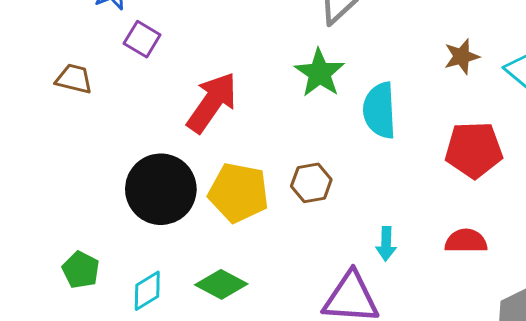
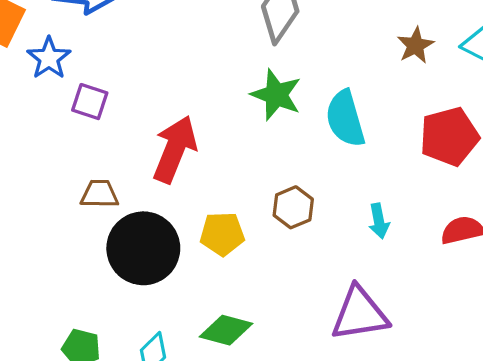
brown trapezoid: (74, 79) -> (99, 194), moved
yellow pentagon: (239, 193) -> (222, 234), size x0.7
cyan arrow: (386, 244) -> (379, 221), moved

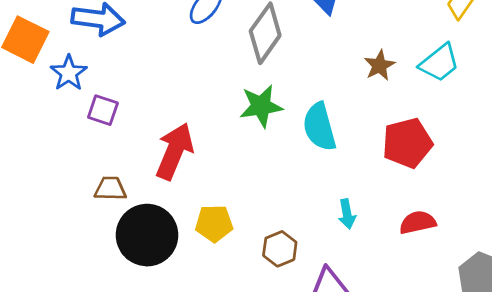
green star: (276, 95) -> (261, 106), turned -30
brown hexagon: (293, 207) -> (280, 249), moved

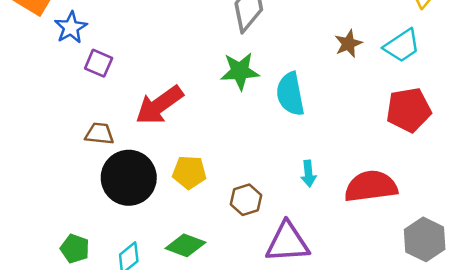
red pentagon: (407, 143) -> (409, 110), moved
red arrow: (175, 151) -> (159, 105), turned -153
red semicircle: (418, 222) -> (371, 186), size x1.6

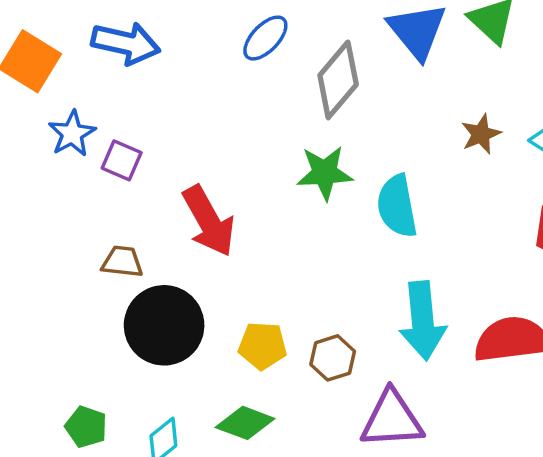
blue star: (71, 28) -> (72, 134), moved
red arrow: (159, 105) -> (209, 221), turned -84
yellow pentagon: (189, 172) -> (262, 346), moved
cyan arrow: (308, 174) -> (423, 321), size x2.0

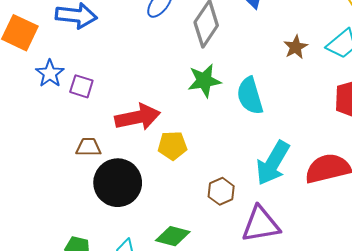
red arrow: (209, 221) -> (138, 117), turned -66
cyan arrow: (423, 321) -> (273, 163), turned 42
yellow pentagon: (262, 346) -> (172, 146), moved

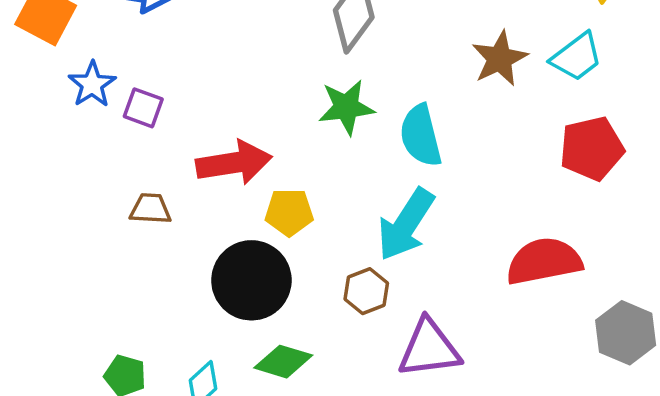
brown star: (296, 47) -> (500, 59), size x1.4
cyan arrow: (273, 163) -> (406, 225), moved
black circle: (118, 183) -> (251, 280), moved

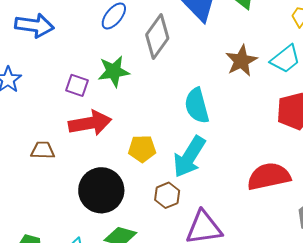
green star: (346, 107) -> (114, 71), moved
purple square: (143, 108) -> (77, 85), moved
yellow pentagon: (289, 212) -> (142, 149), moved

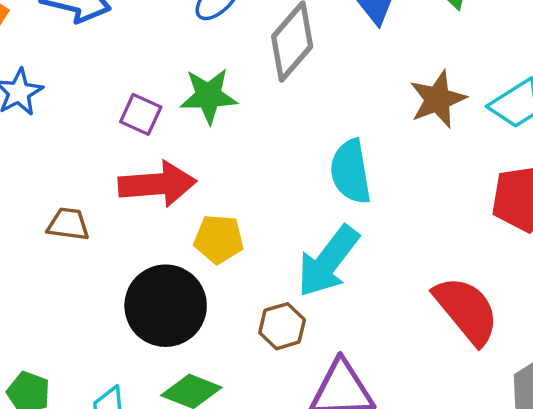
yellow pentagon: (142, 149) -> (219, 239), moved
red semicircle: (269, 176) -> (466, 310), turned 57

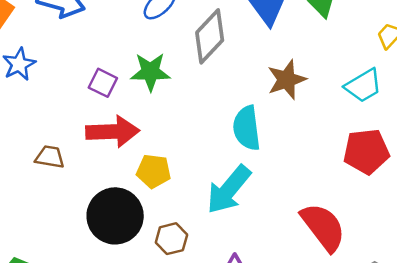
brown star: (438, 99) -> (287, 80), moved
brown hexagon: (282, 326) -> (171, 239), moved

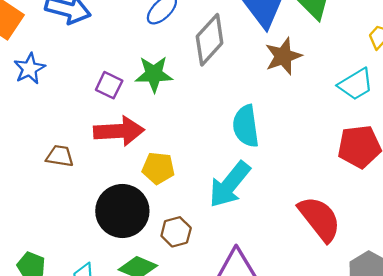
brown star: (287, 80) -> (283, 56), moved

